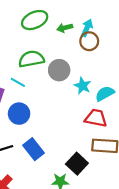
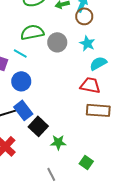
cyan star: (83, 86) -> (87, 43), moved
blue rectangle: (34, 149) -> (23, 110), moved
black square: (77, 164) -> (38, 126), moved

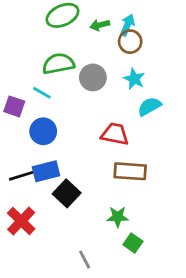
red trapezoid: (90, 85) -> (115, 134), moved
blue rectangle: (23, 110) -> (46, 171), turned -66
brown rectangle: (98, 110) -> (130, 171), moved
green star: (58, 142) -> (118, 217), moved

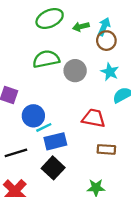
cyan line: (42, 93) -> (44, 127), moved, turned -56
blue rectangle: (46, 171) -> (55, 141), moved
brown rectangle: (130, 171) -> (106, 149), size x0.7

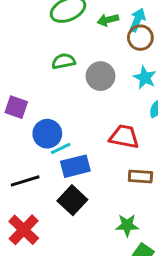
green semicircle: (46, 59) -> (64, 61), size x0.7

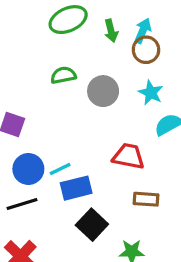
green arrow: (108, 20) -> (111, 31), turned -90
blue circle: (47, 134) -> (28, 169), moved
black square: (72, 200) -> (92, 225), moved

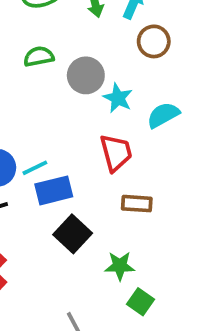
brown circle: (146, 50) -> (154, 41), moved
cyan star: (151, 93) -> (118, 98), moved
red trapezoid: (129, 156) -> (116, 153), turned 64

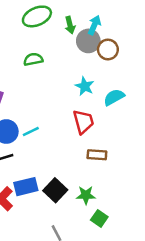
gray circle: (86, 75) -> (88, 41), moved
blue rectangle: (54, 190) -> (26, 187), moved
black square: (73, 234) -> (55, 190), moved

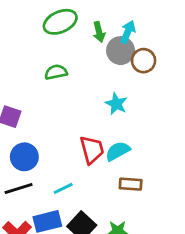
cyan semicircle: (114, 97) -> (118, 151), moved
red trapezoid: (83, 122) -> (92, 150), moved
cyan line: (31, 132) -> (63, 188), moved

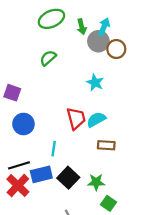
green semicircle: (56, 72) -> (48, 58), turned -30
black line: (19, 188) -> (19, 165), moved
cyan line: (63, 188) -> (54, 149), turned -56

